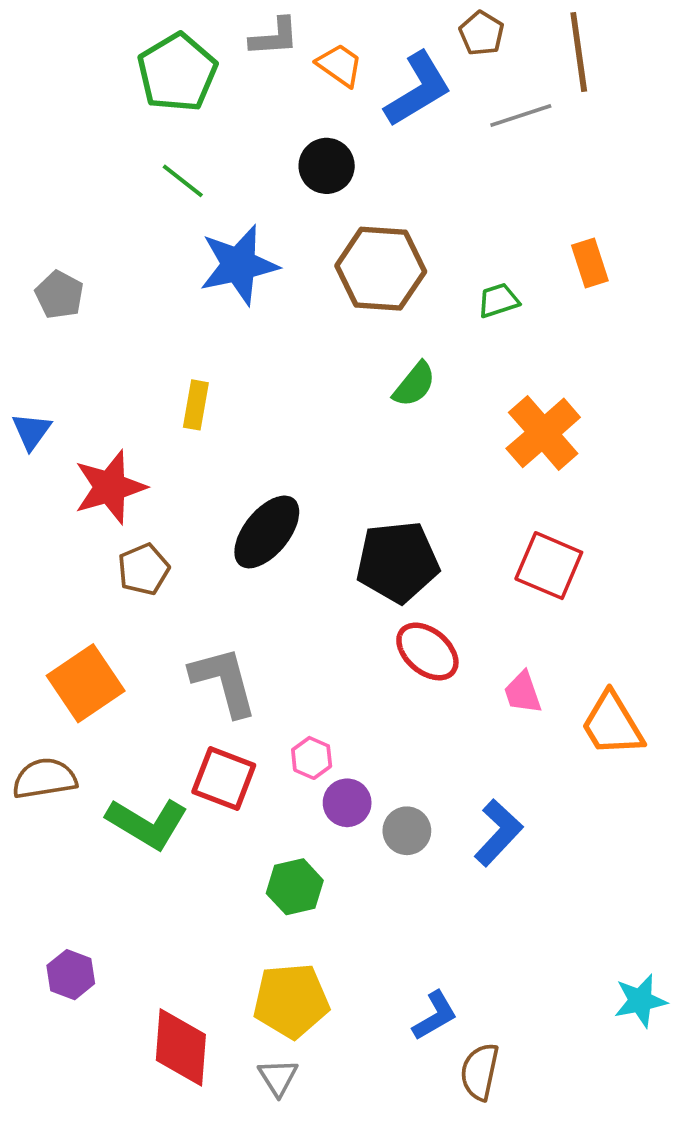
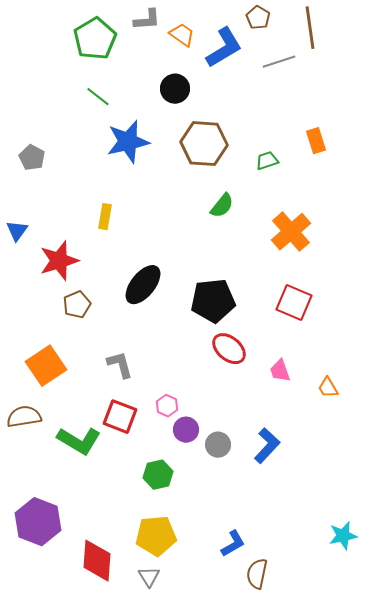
gray L-shape: (224, 681) -> (120, 365), size x0.7
orange trapezoid: (612, 724) -> (328, 388), size x0.6
purple hexagon: (71, 975) -> (38, 522), size x1.8

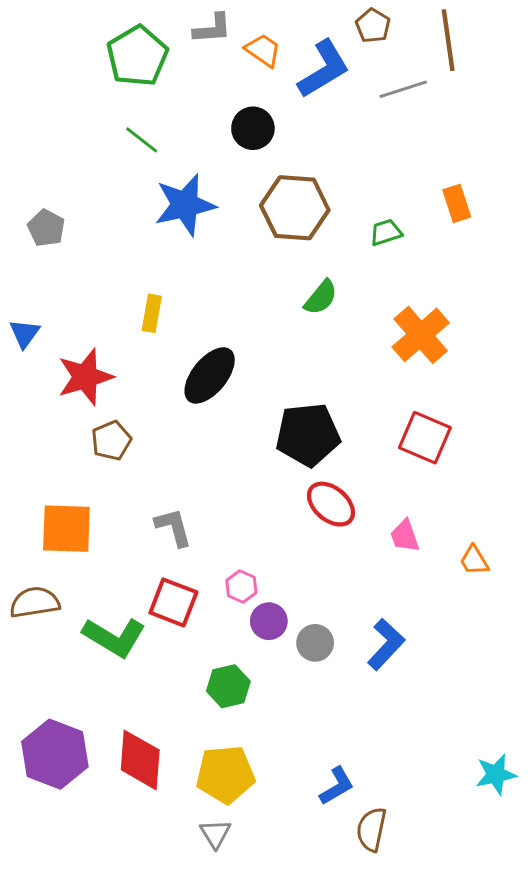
black ellipse: (143, 285) -> (210, 375), moved
orange square: (46, 366) -> (66, 529), turned 36
red diamond: (97, 561) -> (140, 760), moved

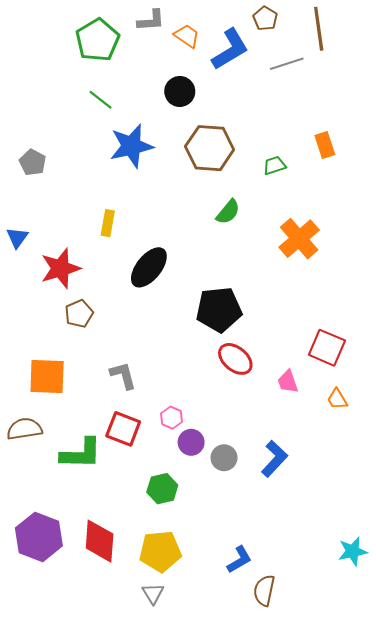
red square: (425, 438) -> (327, 348), moved
green L-shape: (114, 637) -> (81, 454), turned -30

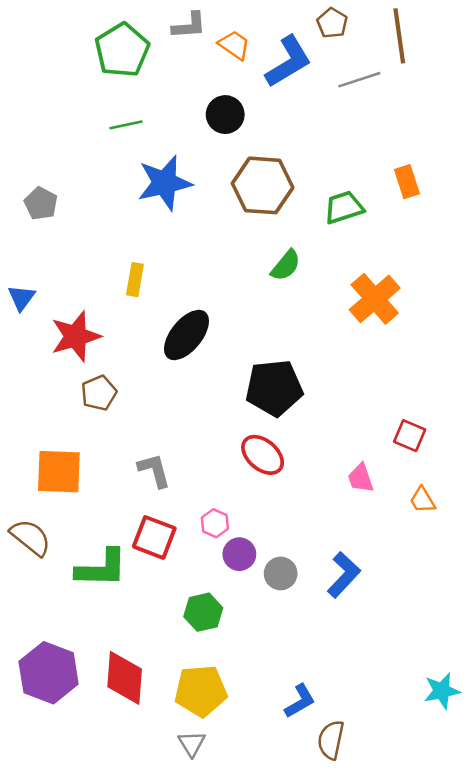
green line: (101, 100) -> (126, 125), turned -50
green trapezoid: (274, 166) -> (344, 207), size x1.4
red square: (327, 348) -> (410, 436), size x0.7
red ellipse: (235, 359) -> (263, 455), moved
brown semicircle: (24, 429) -> (31, 537), turned 48

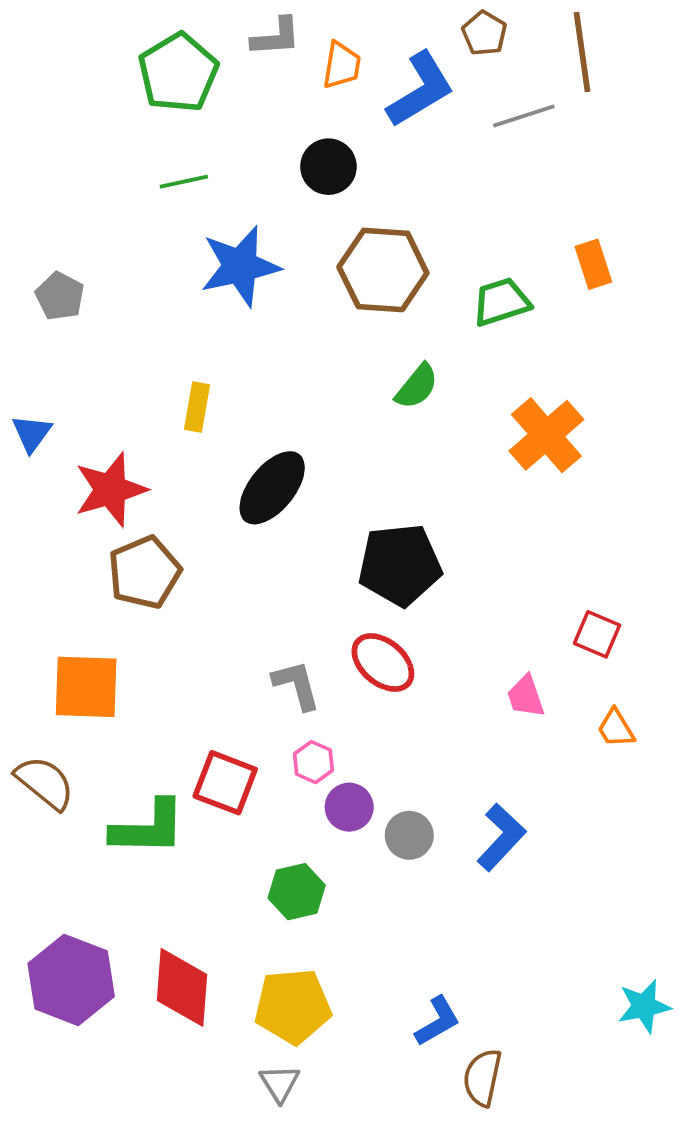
orange trapezoid: (234, 45) -> (342, 65), turned 64
brown pentagon: (99, 393) -> (144, 572), size x1.4
gray L-shape: (154, 470) -> (297, 685), moved

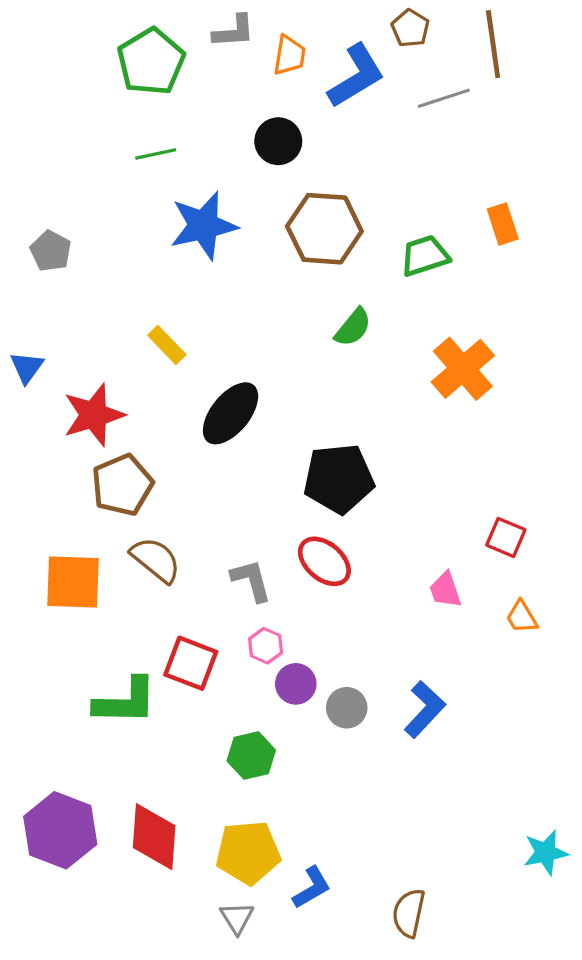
yellow rectangle: (197, 407) -> (167, 345), turned -54
brown semicircle: (45, 783) -> (156, 560), moved
blue L-shape: (437, 1021) -> (312, 888), moved

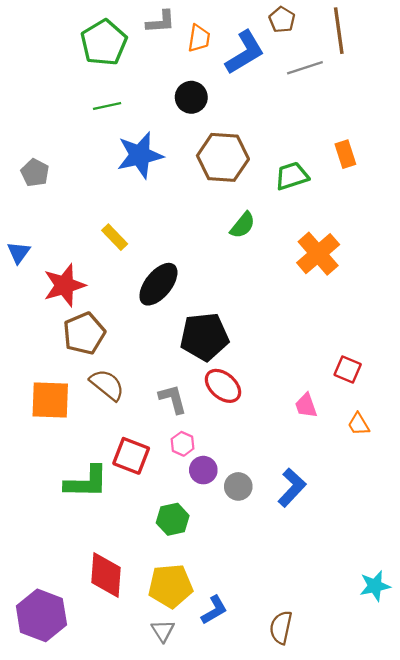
black pentagon: (339, 479) -> (204, 337), moved
purple hexagon: (60, 830) -> (41, 615), moved

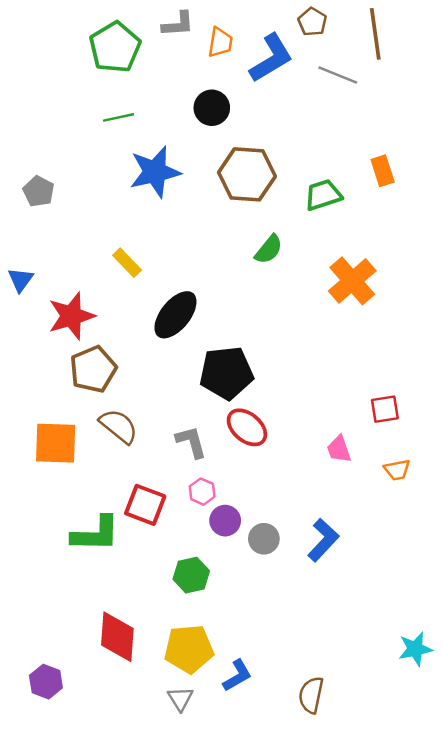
gray line: (305, 68) -> (338, 75), turned 40
red square: (348, 369) -> (385, 409), turned -32
orange trapezoid: (359, 424) -> (397, 470), turned -70
purple hexagon: (41, 615) -> (46, 682), size x0.6

